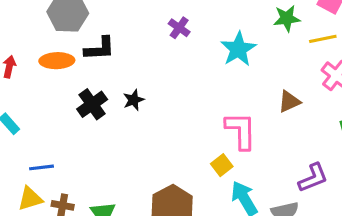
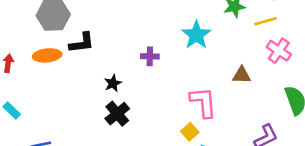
purple cross: (179, 28) -> (150, 56), moved, turned -30
brown triangle: (289, 102) -> (242, 75), turned 30
black cross: (92, 104) -> (117, 114), moved

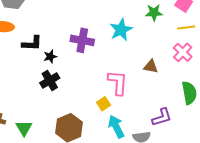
yellow line: (266, 21) -> (186, 28), moved
black L-shape: (82, 43) -> (32, 43), moved
purple cross: (150, 56) -> (82, 40), size x1.6

